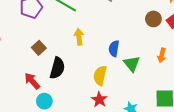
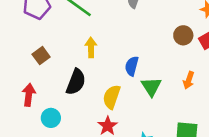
black semicircle: (57, 68) -> (76, 82), moved
red arrow: (32, 81) -> (29, 95), turned 42
cyan circle: (44, 101) -> (51, 118), moved

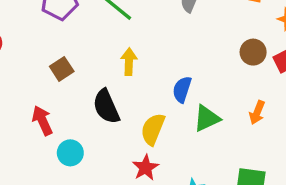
black semicircle: (76, 82) -> (106, 107), turned 132
green triangle: (151, 87) -> (207, 118), turned 35
red arrow: (29, 95) -> (42, 121), turned -35

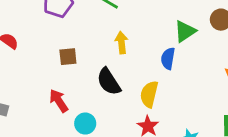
brown square: (62, 69) -> (68, 57), turned 36
green triangle: (207, 118) -> (185, 31), moved

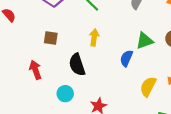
yellow semicircle: (149, 94) -> (148, 87), moved
cyan circle: (85, 124) -> (65, 94), moved

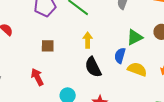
black semicircle: (77, 65) -> (93, 67), moved
yellow semicircle: (148, 87) -> (137, 69), moved, turned 90

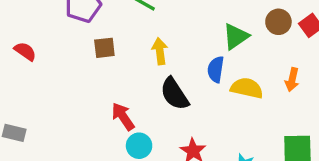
brown square: (48, 46) -> (104, 48), moved
red arrow: (37, 77) -> (123, 117), moved

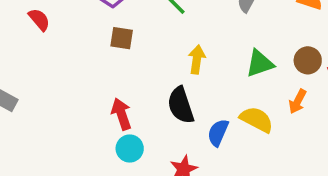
yellow arrow: (160, 51) -> (197, 59), moved
blue semicircle: (216, 69) -> (218, 133), moved
orange arrow: (292, 80) -> (298, 101), moved

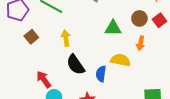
brown square: (122, 38) -> (31, 37), turned -32
yellow arrow: (197, 59) -> (66, 38), moved
green triangle: (260, 63) -> (113, 28), turned 36

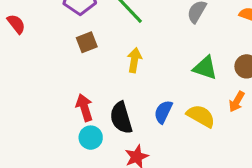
black semicircle: (76, 65) -> (121, 118), moved
blue semicircle: (101, 74) -> (163, 112), moved

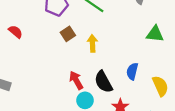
yellow arrow: (134, 60) -> (92, 43), moved
yellow semicircle: (201, 116) -> (160, 86), moved, turned 48

